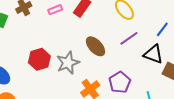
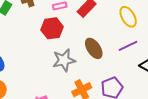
red hexagon: (39, 59) -> (52, 28), moved

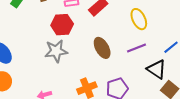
gray star: (64, 60) -> (56, 51), moved

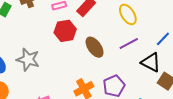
red hexagon: (62, 25) -> (65, 31), moved
gray star: (56, 51) -> (28, 59), moved, turned 30

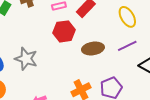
brown ellipse: (95, 47) -> (93, 48), turned -65

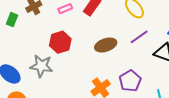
red hexagon: (64, 31) -> (60, 42), moved

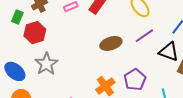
red hexagon: (60, 42) -> (35, 33), moved
gray star: (41, 66) -> (46, 64), turned 30

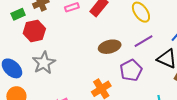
green rectangle: (17, 17) -> (18, 14), turned 40
purple pentagon: (135, 80) -> (131, 70), moved

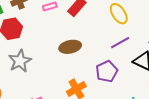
brown ellipse: (110, 47) -> (70, 47), moved

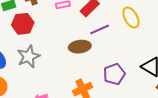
purple line: (120, 43) -> (100, 29), moved

